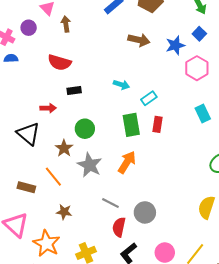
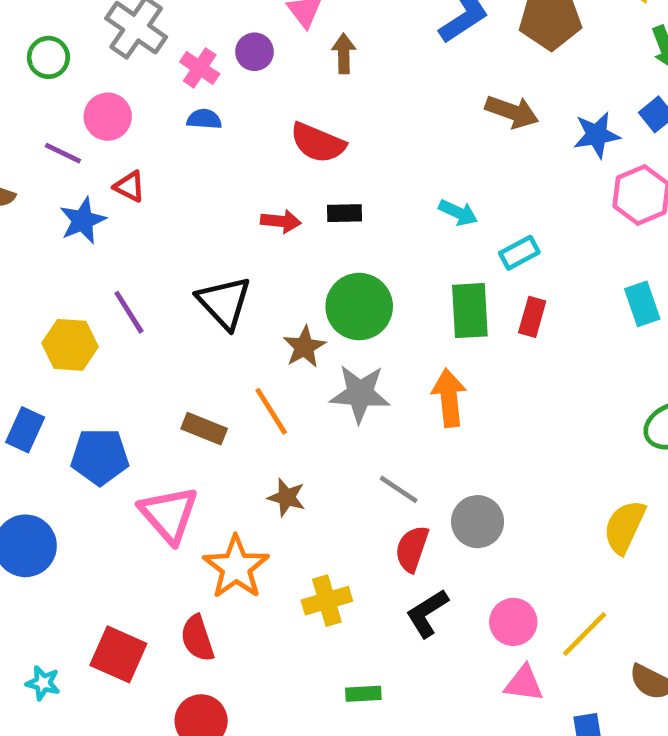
red arrow: (48, 108) -> (281, 221), moved
green circle: (85, 129) -> (359, 307), size x1.4
orange arrow: (127, 162) -> (449, 398), turned -45
gray star: (90, 165) -> (360, 394), turned -30

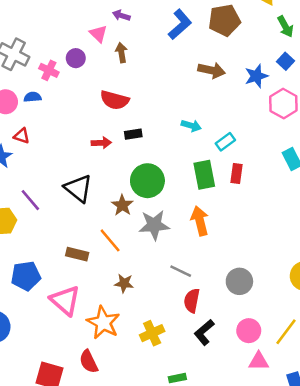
blue semicircle: (204, 119) -> (33, 97), moved
gray circle: (478, 522) -> (239, 281), moved

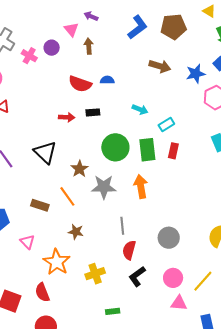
blue semicircle: (33, 97) -> (107, 80), moved
green circle: (147, 181) -> (115, 147), moved
gray line: (181, 271) -> (122, 226), turned 54
pink triangle: (65, 300) -> (27, 242), size x0.6

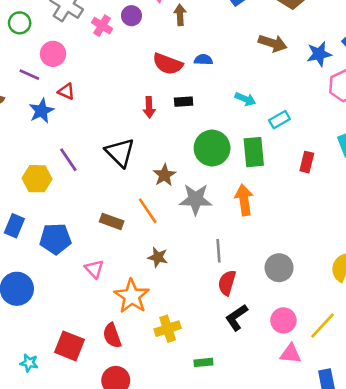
red arrow: (67, 117) -> (149, 107), turned 84
red rectangle: (173, 151) -> (307, 162), moved
yellow cross: (95, 274) -> (168, 329), moved

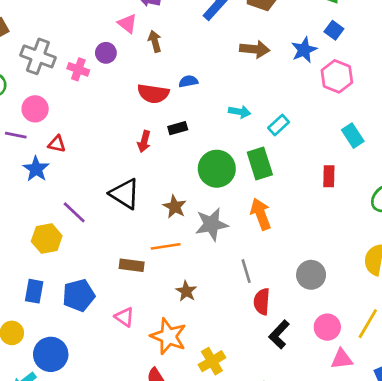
red arrow: (149, 107) -> (144, 141), turned 30
red rectangle: (307, 162) -> (329, 176), moved
orange line: (148, 211) -> (166, 246), turned -52
brown star: (158, 257) -> (186, 291), turned 30

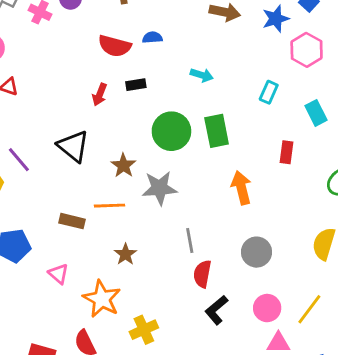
cyan rectangle: (279, 125) -> (269, 92), moved, turned -30
orange arrow: (261, 214) -> (241, 188), moved

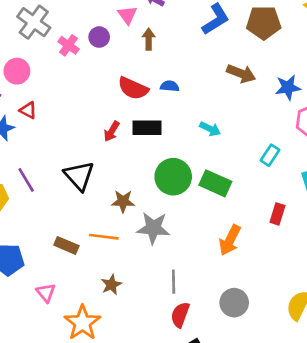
black rectangle: (136, 85) -> (147, 128), size x1.5
green rectangle: (217, 131) -> (215, 183), turned -64
brown star: (123, 165) -> (123, 201), turned 30
orange arrow: (241, 188) -> (230, 240), turned -148

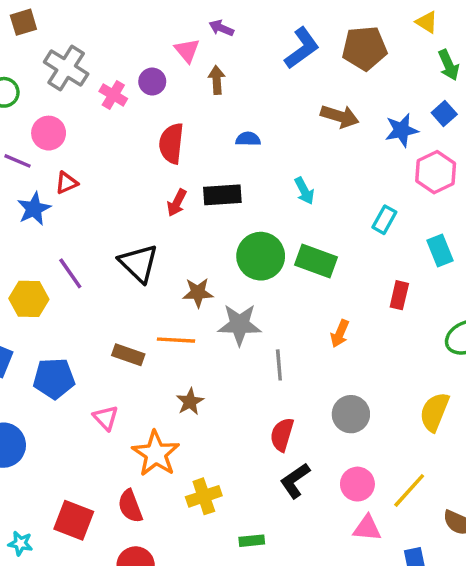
red semicircle: (133, 88) -> (171, 143), moved, turned 76
red triangle: (28, 110) -> (67, 183), turned -48
cyan arrow: (210, 129) -> (304, 191), turned 40
orange arrow: (230, 240) -> (340, 334), size x0.7
gray line: (174, 282) -> (279, 365), moved

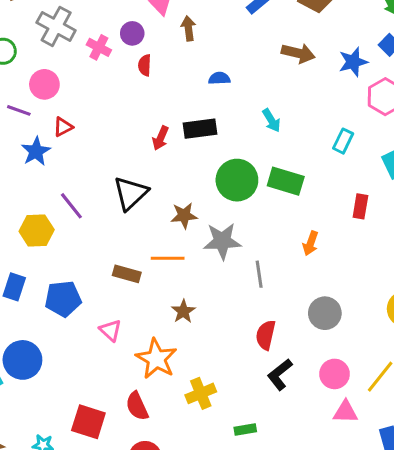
red semicircle: (171, 143) -> (145, 65), moved, size x0.6
black triangle: (139, 263) -> (131, 193), turned 36

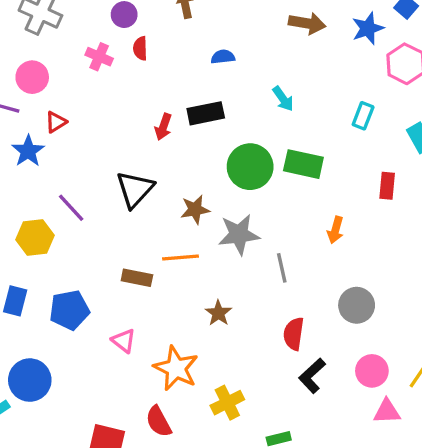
pink cross: (99, 47) -> (99, 57), moved
brown star: (183, 311) -> (218, 313), moved

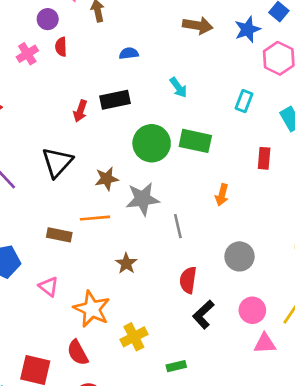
pink cross: (99, 57) -> (27, 54), turned 35

